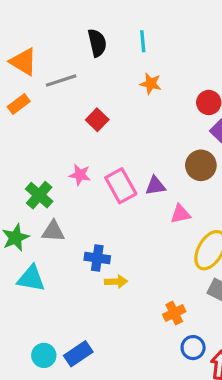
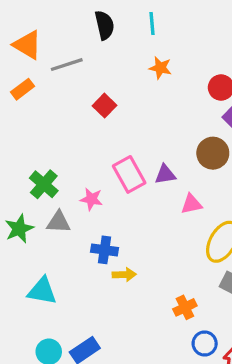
pink star: (80, 175) -> (91, 199), moved
cyan triangle: (31, 278) -> (42, 291), moved

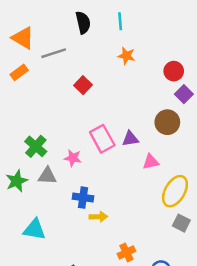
orange cross: (185, 307) -> (126, 252), moved

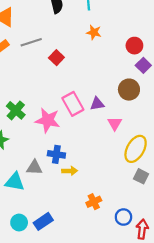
gray line: (54, 53) -> (31, 42), moved
pink star: (73, 158) -> (48, 120), size x1.6
pink triangle: (151, 162) -> (115, 124), turned -48
gray triangle: (47, 176) -> (34, 168), moved

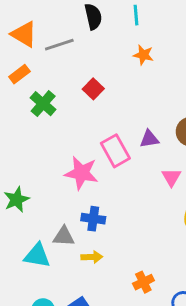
gray line: (31, 42) -> (59, 45), moved
purple triangle: (97, 104) -> (149, 139), moved
green cross: (16, 110) -> (43, 104), moved
yellow arrow: (70, 171) -> (92, 257), moved

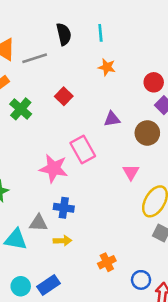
purple triangle: (149, 139) -> (112, 119), moved

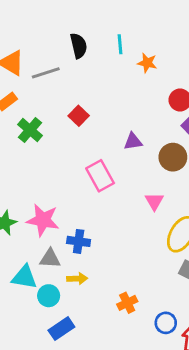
orange star: (107, 67) -> (147, 63), moved
pink star: (54, 168) -> (43, 220), moved
cyan circle: (21, 286) -> (49, 296), moved

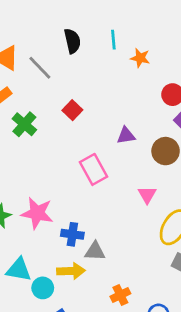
gray line: (46, 73) -> (40, 68), turned 64
gray triangle: (50, 259) -> (95, 251), moved
yellow arrow: (77, 279) -> (71, 271), size x1.4

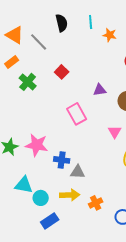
yellow arrow: (71, 271) -> (70, 195), moved

